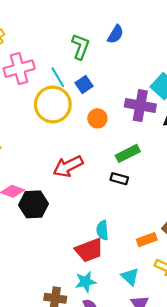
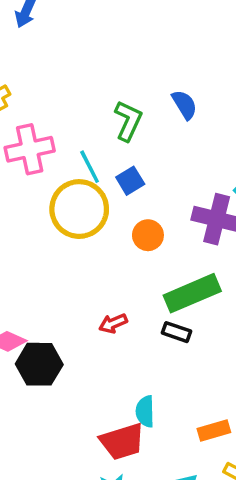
blue semicircle: (116, 34) -> (185, 105), turned -66
green rectangle: (128, 153) -> (192, 293), size x1.4
red arrow: (68, 166) -> (113, 323), moved, size x0.6

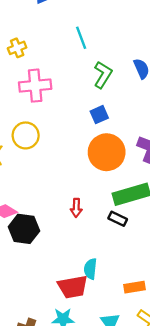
cyan line: (90, 167) -> (81, 38), moved
yellow circle: (79, 209) -> (26, 135), moved, size x0.7
orange circle: (148, 235) -> (107, 152), size x1.8
red arrow: (113, 323) -> (76, 208), turned -72

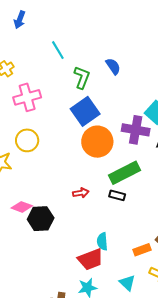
blue square: (99, 115) -> (85, 111), size x1.8
red arrow: (76, 208) -> (81, 193), turned -91

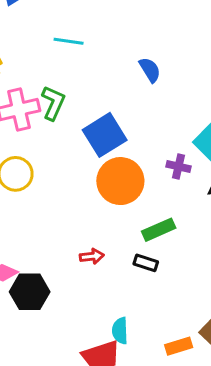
cyan line: (58, 50) -> (69, 41), turned -54
green L-shape: (82, 77) -> (53, 103), moved
purple cross: (136, 130) -> (178, 167), size x0.6
green rectangle: (125, 173) -> (159, 230), size x0.7

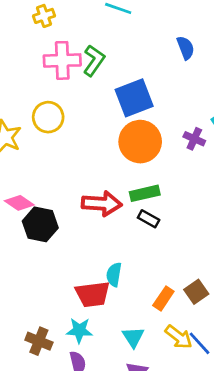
green rectangle: (159, 230) -> (145, 193), moved
red arrow: (92, 256) -> (102, 204), size x1.8
orange rectangle: (179, 346) -> (163, 298), turned -50

